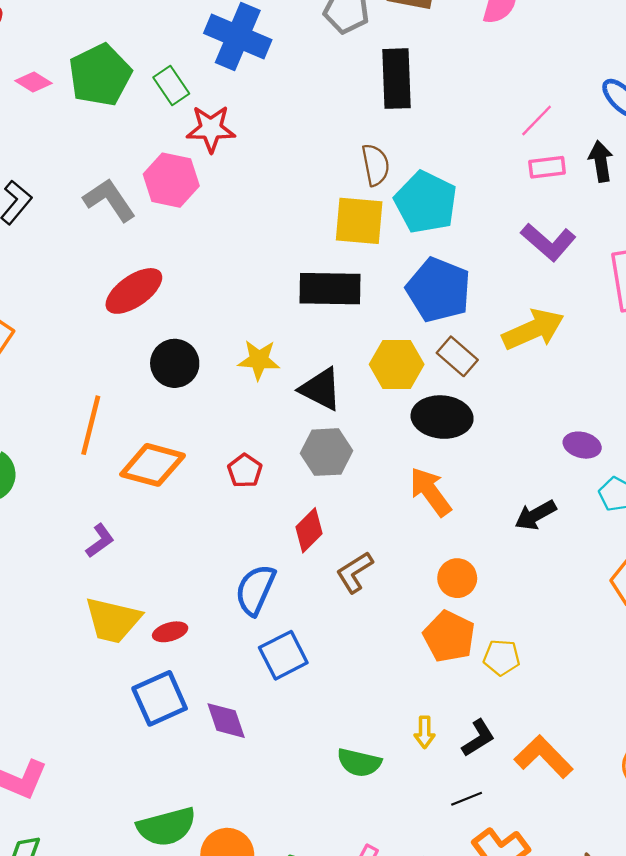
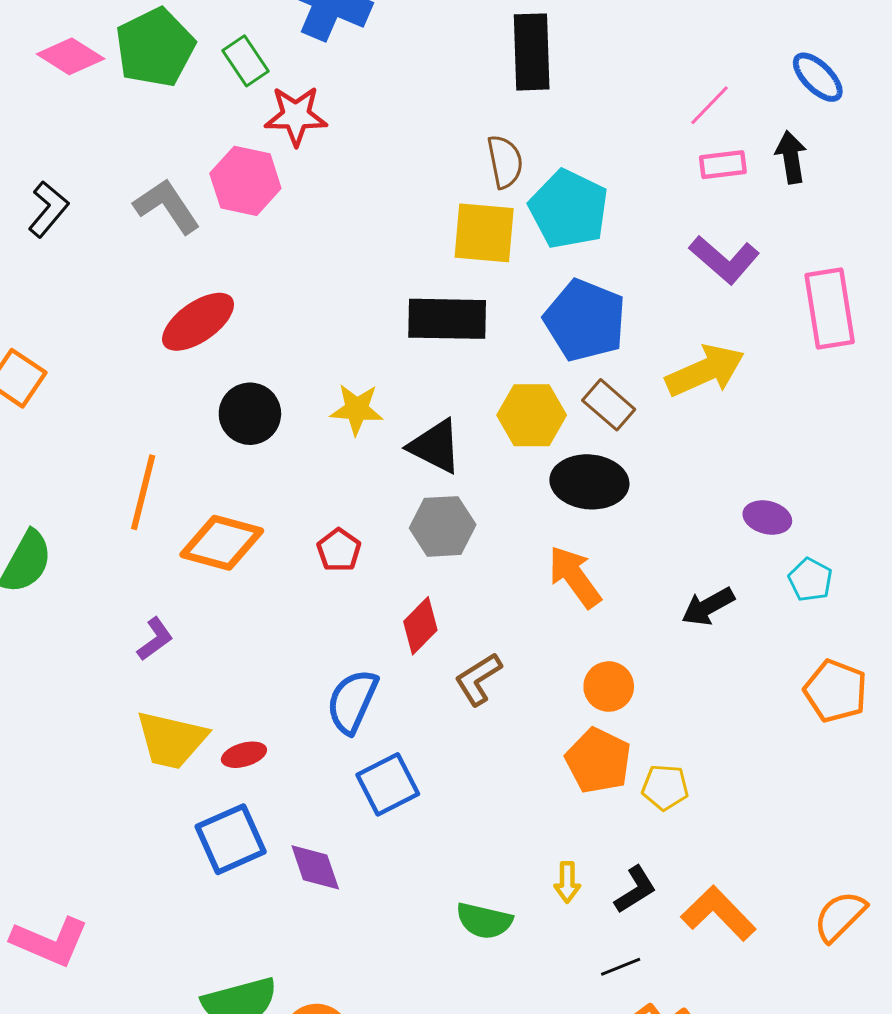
pink diamond: (33, 82) -> (71, 56), size x1.4

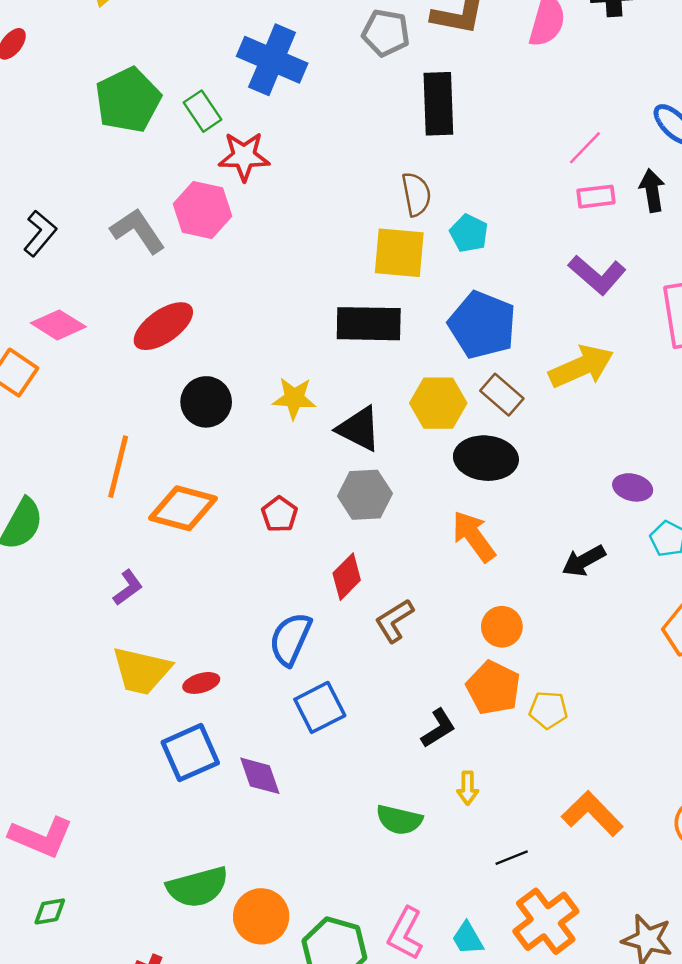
pink diamond: (71, 56) -> (58, 325), moved
cyan pentagon: (569, 209) -> (469, 233), size x0.6
black L-shape: (635, 890) -> (438, 728), moved

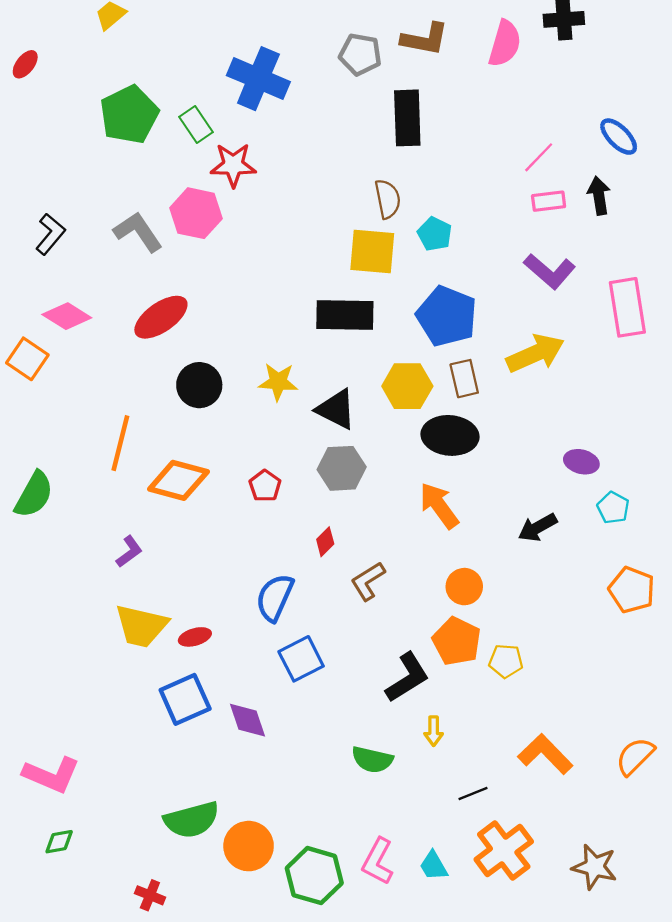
brown rectangle: (502, 395) -> (464, 379), turned 36
red diamond: (347, 577) -> (325, 542), size x0.7
black L-shape: (438, 728) -> (407, 677), size x1.4

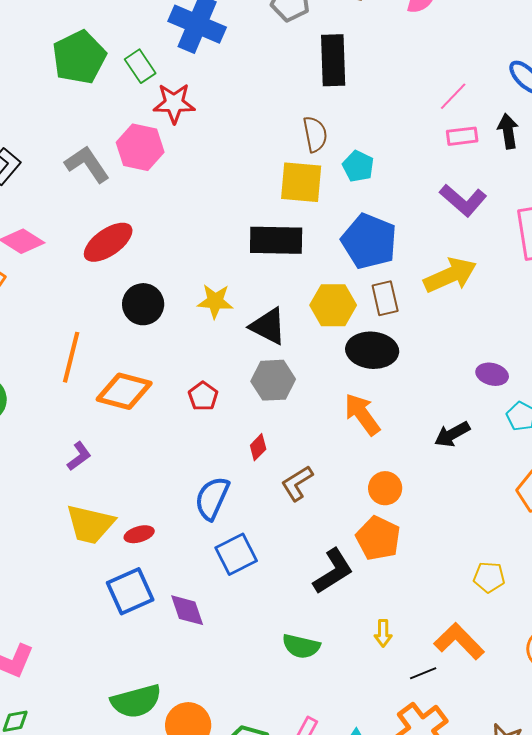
yellow pentagon: (506, 661) -> (489, 577), moved
yellow arrow: (434, 731) -> (383, 633), moved
black line: (473, 793) -> (423, 673), moved

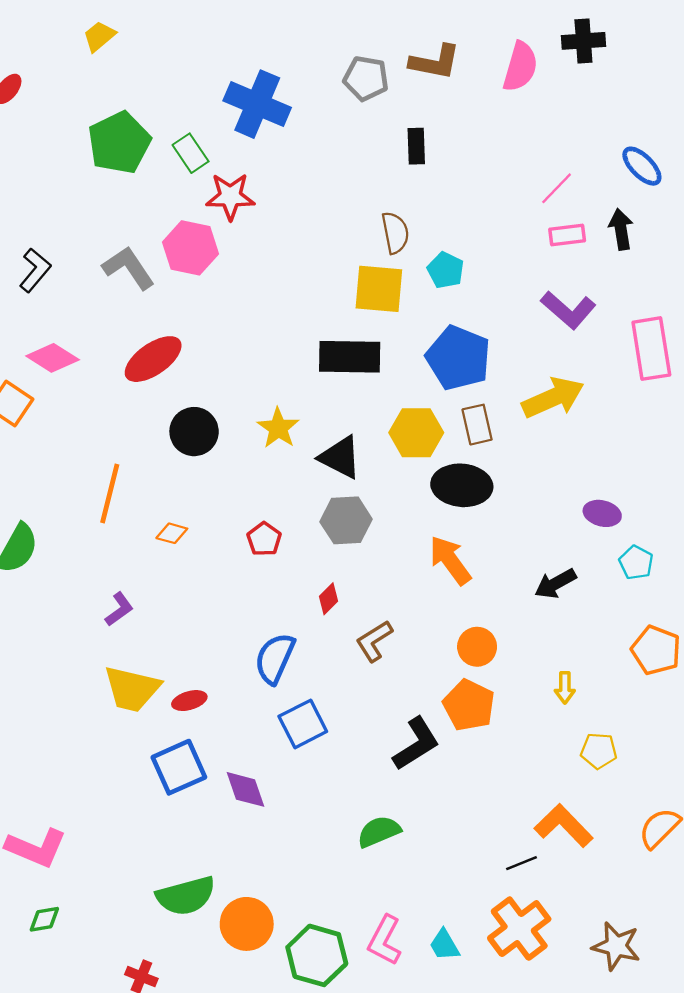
black rectangle: (333, 60) -> (416, 146), size x0.6
yellow star: (215, 301) -> (278, 428), turned 30
orange diamond: (124, 391) -> (172, 533), size x0.5
yellow arrow: (383, 633) -> (565, 688), moved
green semicircle: (301, 646) -> (379, 832), turned 144

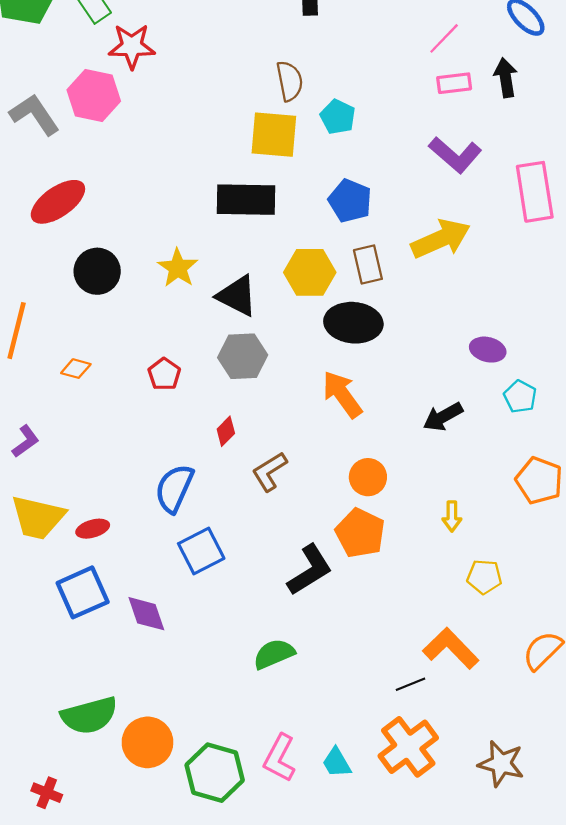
blue pentagon: (458, 358) -> (350, 201), size x0.7

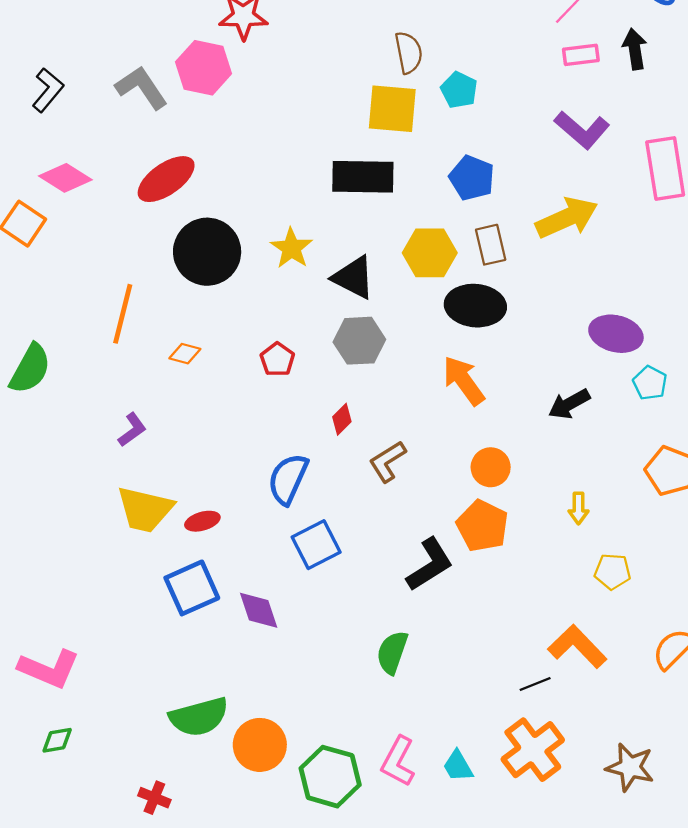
black circle: (97, 271) -> (207, 252), size x1.4
purple ellipse: (488, 350) -> (616, 334), size x1.4
green semicircle: (274, 654) -> (392, 652), turned -48

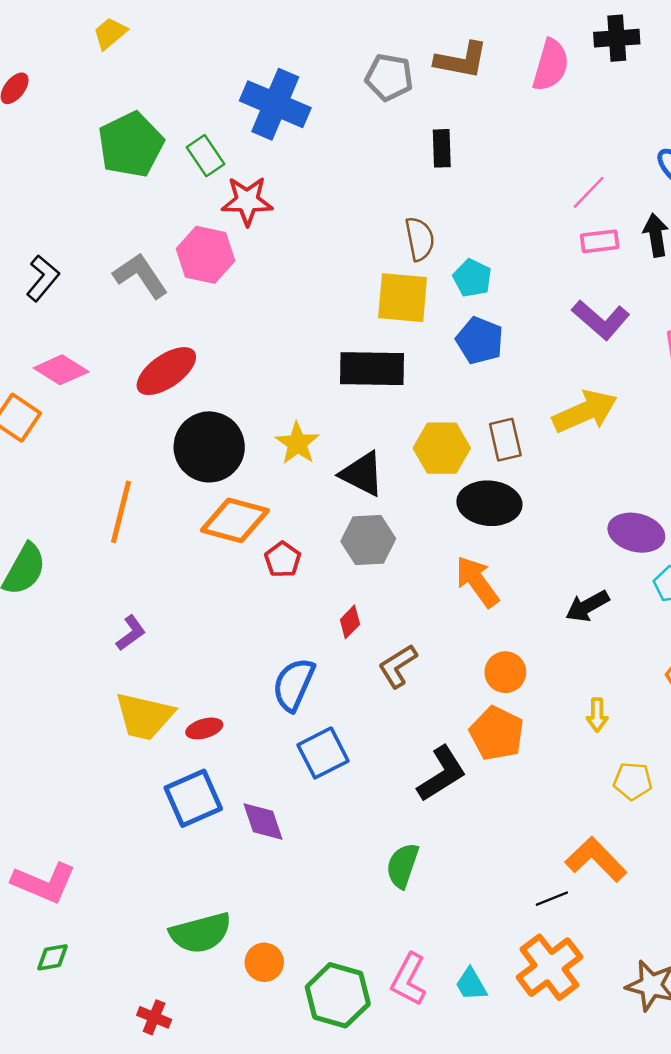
blue pentagon: (472, 178) -> (480, 340), moved
orange diamond: (185, 354) -> (235, 520), moved, size x2.0
orange circle: (260, 745) -> (264, 962), size x0.7

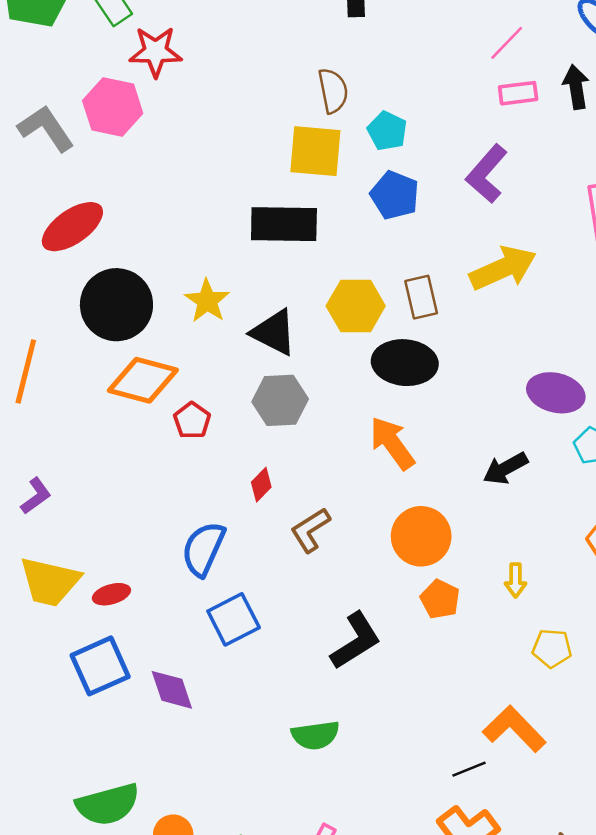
purple L-shape: (601, 320) -> (487, 174), moved, turned 90
orange circle: (505, 672) -> (421, 536), size x1.4
orange pentagon: (497, 733) -> (440, 599), moved, size x0.7
green semicircle: (403, 866) -> (315, 735), turned -117

